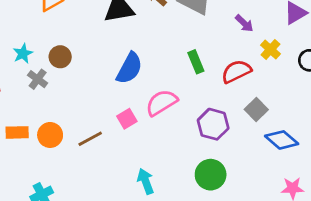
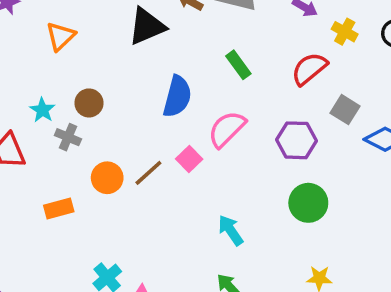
green rectangle: (196, 62) -> (238, 65), moved
orange circle: (50, 135) -> (107, 178), moved
brown line: (90, 139) -> (148, 173), moved

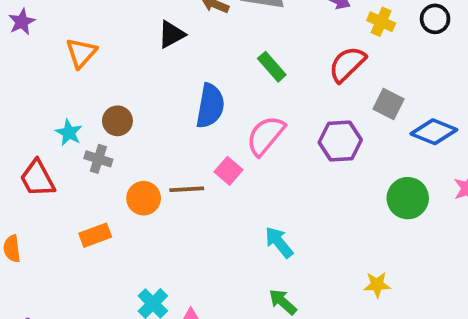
black triangle: (147, 26) -> (171, 34), size x0.7
brown line: (148, 173) -> (187, 189), turned 44
green circle: (308, 203) -> (408, 198), moved

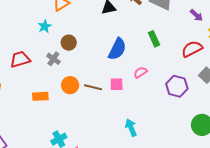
cyan star: (69, 133) -> (45, 26), moved
pink semicircle: (266, 136) -> (140, 72), size x0.6
pink square: (228, 171) -> (117, 84), turned 32
red trapezoid: (37, 178) -> (20, 59), turned 85

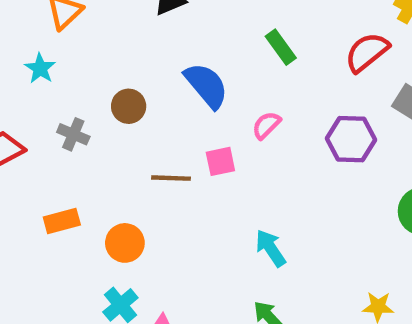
brown circle: (69, 43) -> (129, 106), moved
blue semicircle: (117, 49) -> (206, 85), turned -55
orange circle: (70, 85) -> (125, 243), moved

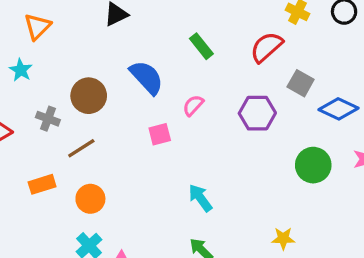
brown circle: (129, 106) -> (89, 96), size x1.4
brown line: (171, 178) -> (81, 148), moved, turned -32

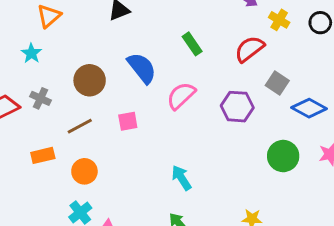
pink semicircle: (193, 105) -> (181, 96), size x1.5
gray cross: (48, 119) -> (40, 98), moved
pink square: (160, 134) -> (128, 121), moved

